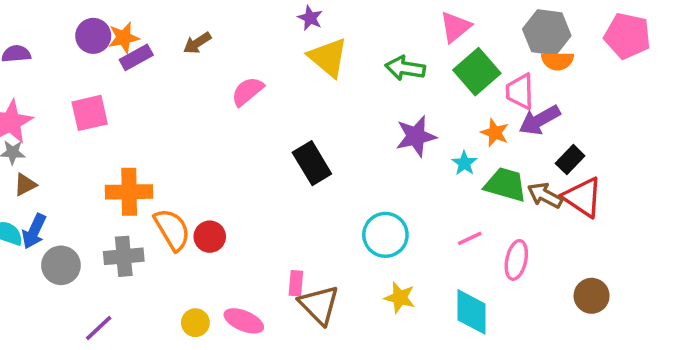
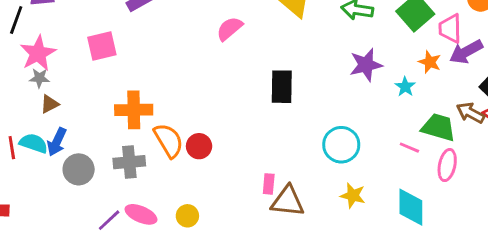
black rectangle: (312, 163) -> (282, 87), turned 32
green trapezoid: (506, 185) -> (438, 127), moved
pink line: (470, 238) -> (409, 148), turned 48
brown triangle: (319, 305) -> (288, 201), turned -39
pink ellipse: (244, 321) -> (141, 214), moved

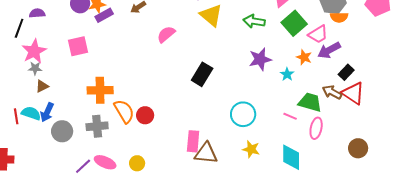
pink trapezoid: (450, 29) -> (318, 34), turned -120
black rectangle: (282, 87) -> (202, 74), turned 30
pink rectangle: (269, 184) -> (193, 141), size x1.5

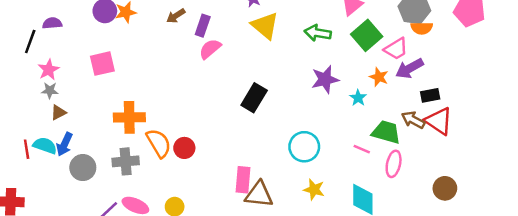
purple rectangle: (104, 15) -> (203, 26), moved, turned -42
pink star: (34, 51) -> (49, 70), size x0.7
black rectangle: (346, 72) -> (430, 95), turned 35

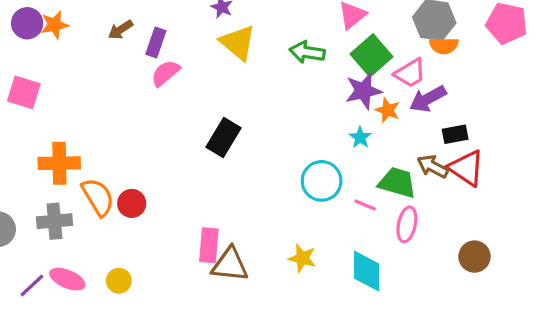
pink square: (102, 64) -> (24, 92), turned 30
purple star: (325, 79) -> (363, 91), moved
cyan circle: (304, 147) -> (322, 181), moved

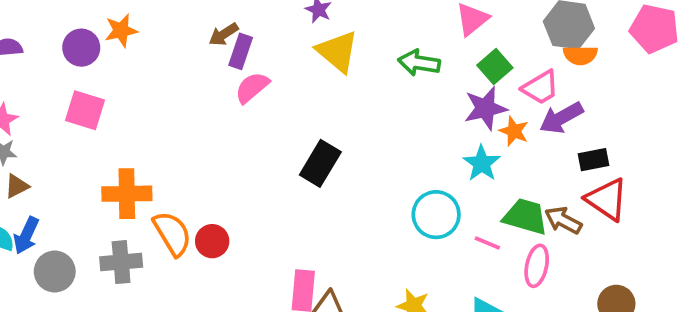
purple circle: (27, 23) -> (81, 48), moved
brown arrow: (120, 30) -> (224, 34), moved
green square: (371, 55) -> (495, 67), size x0.7
cyan star: (360, 137) -> (482, 163), size x1.4
brown arrow: (433, 166) -> (563, 220), moved

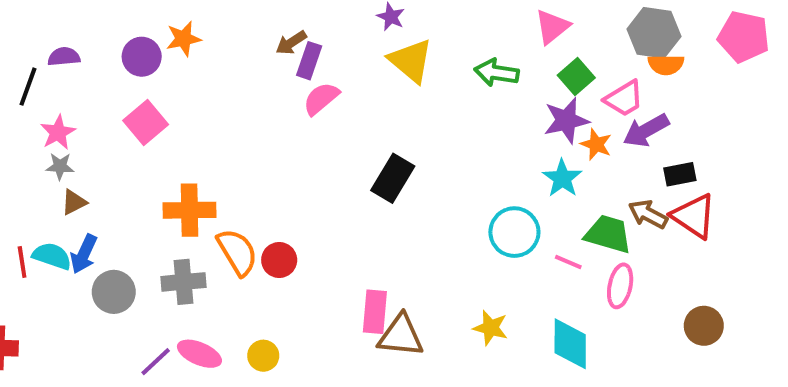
pink square: (85, 110) -> (146, 122), turned 33
brown arrow: (563, 220) -> (648, 214), moved

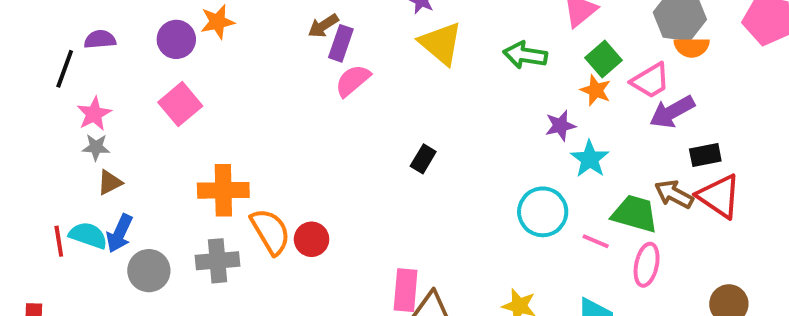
purple star: (566, 120) -> (560, 126), moved, size x0.7
orange star: (596, 144) -> (596, 90), moved
black rectangle: (393, 178) -> (423, 159), size x0.6

